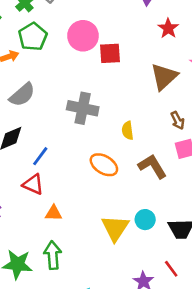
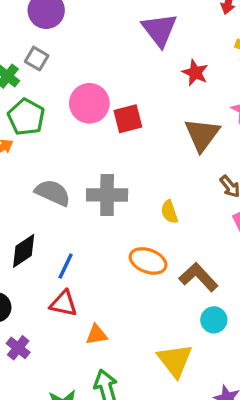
gray semicircle: (22, 95) -> (53, 193), moved, turned -104
brown L-shape: (153, 166) -> (198, 277), moved
yellow triangle: (115, 228) -> (175, 360), moved

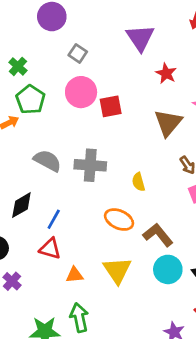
gray square: (37, 59) -> (78, 53), moved
cyan circle: (214, 320) -> (168, 269), size x1.4
yellow triangle: (175, 360) -> (117, 270), moved

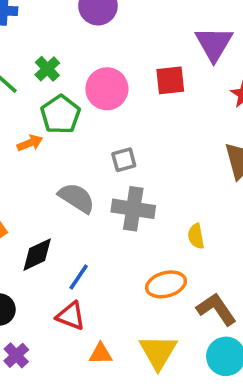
gray square: (78, 53) -> (124, 160), moved, turned 36
pink circle: (81, 92) -> (107, 89), moved
red square: (111, 106) -> (170, 80), moved
orange ellipse: (119, 220) -> (166, 284), turned -44

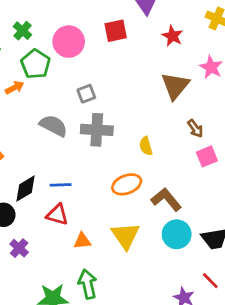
black diamond: (37, 255) -> (26, 189), moved
blue line: (79, 277) -> (61, 185), turned 60

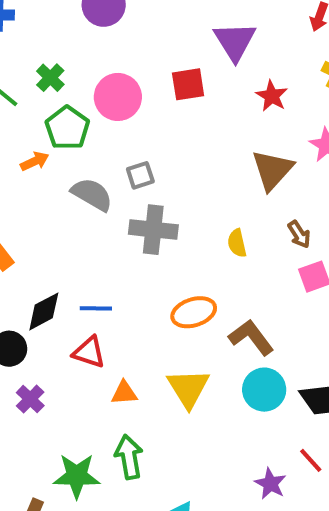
gray semicircle: (53, 126) -> (92, 194), moved
yellow semicircle: (146, 146) -> (237, 243), moved

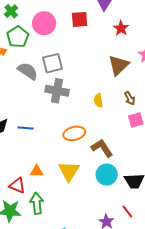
gray square: (140, 175) -> (52, 63), size x1.5
red triangle: (89, 352) -> (17, 185), moved

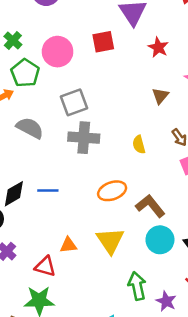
brown triangle: (119, 65) -> (160, 96), size x0.6
gray semicircle: (28, 71) -> (30, 128), moved
green arrow: (37, 203) -> (137, 286), moved

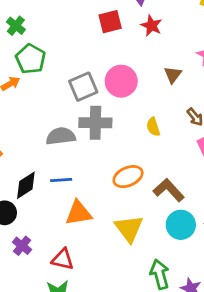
red star: (158, 47) -> (151, 26), moved
pink circle: (58, 52) -> (121, 81), moved
gray semicircle: (30, 128) -> (61, 136), moved, turned -32
orange triangle: (68, 245) -> (79, 213), moved, size x1.5

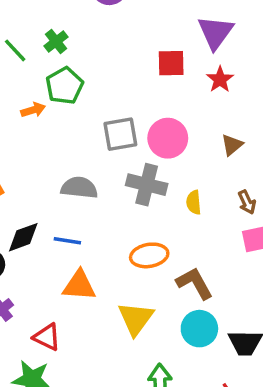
gray cross: (95, 123) -> (147, 185), moved

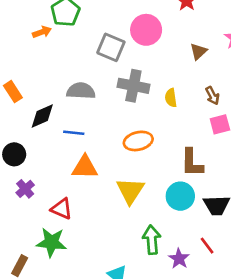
gray square: (120, 134) -> (111, 47), turned 36
pink circle: (168, 138) -> (146, 30), moved
black diamond: (23, 237) -> (42, 116), moved
brown L-shape: (195, 283) -> (192, 163), moved, turned -148

